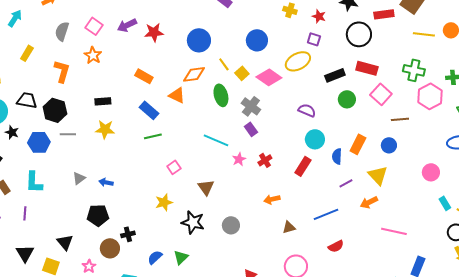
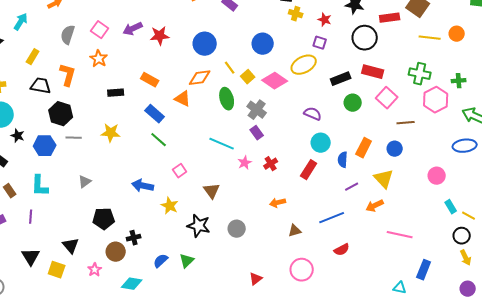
black trapezoid: (27, 100) -> (41, 86), moved
black rectangle: (103, 101) -> (116, 93), moved
green line: (153, 136) -> (159, 140), turned 54
blue arrow: (106, 182) -> (143, 186), moved, size x1.5
yellow star: (164, 202) -> (170, 206), turned -30

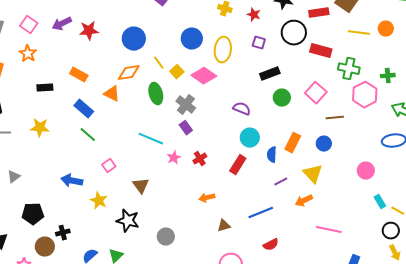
purple square: (320, 43) -> (259, 43), moved
yellow ellipse: (304, 65) -> (223, 50), moved, turned -55
red rectangle: (373, 72) -> (321, 51), moved
gray circle: (237, 229) -> (166, 237), moved

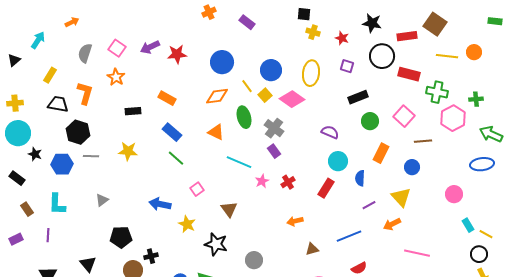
blue circle: (192, 39) -> (271, 70), moved
orange triangle: (112, 94) -> (216, 132), moved
orange rectangle: (293, 143) -> (381, 153), moved

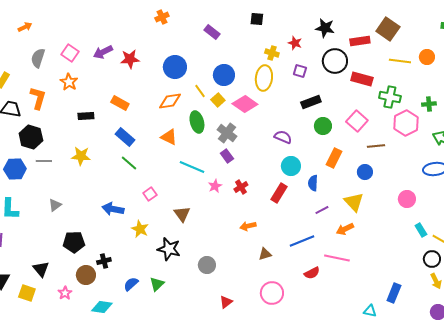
purple rectangle: (247, 22) -> (212, 32), moved
yellow cross: (313, 32) -> (272, 53), moved
pink line: (417, 253) -> (337, 258), moved

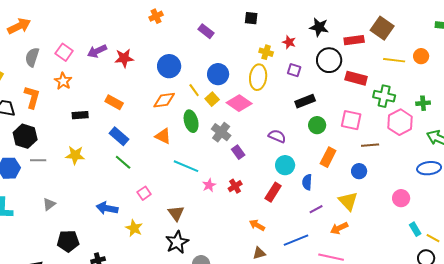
orange arrow: (25, 27) -> (19, 26), size x1.6
pink square: (357, 121) -> (351, 120), turned -30
purple rectangle: (227, 156) -> (238, 152), moved
orange arrow: (248, 226) -> (257, 225), moved, turned 42
black star: (169, 249) -> (177, 242), moved, turned 30

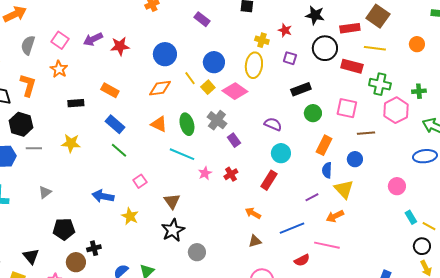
yellow line: (394, 60) -> (375, 48), moved
green ellipse: (191, 121) -> (187, 124), moved
blue semicircle: (307, 182) -> (327, 170), moved

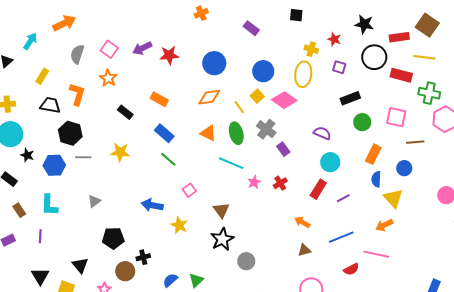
yellow line: (190, 78) -> (239, 107), moved
black rectangle: (76, 103) -> (125, 112), turned 42
purple line: (312, 197) -> (343, 198), moved

